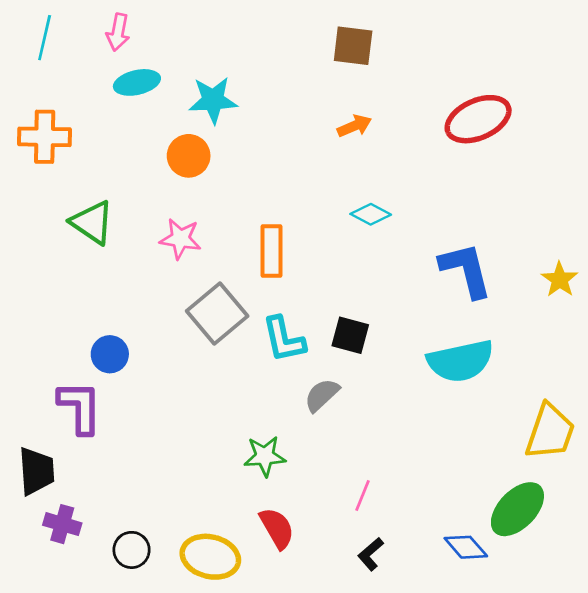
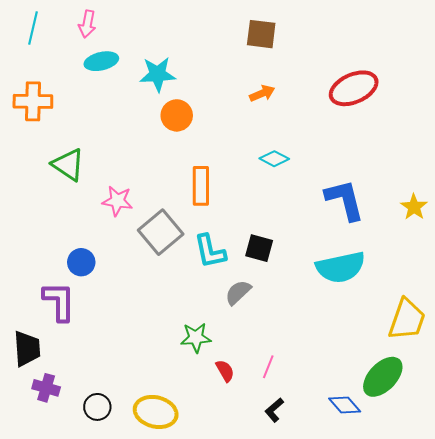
orange circle: (189, 156) -> (177, 115), moved
pink star: (180, 239) -> (117, 201), moved
red semicircle: (277, 528) -> (225, 371), moved, size x0.7

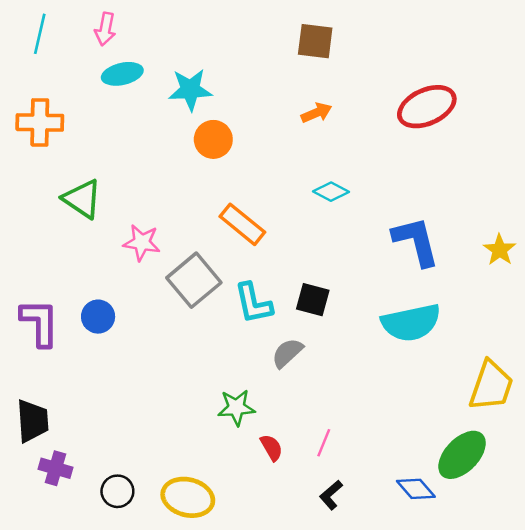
orange rectangle: (201, 186) -> (242, 224), turned -51
purple L-shape: (59, 301) -> (40, 323), moved

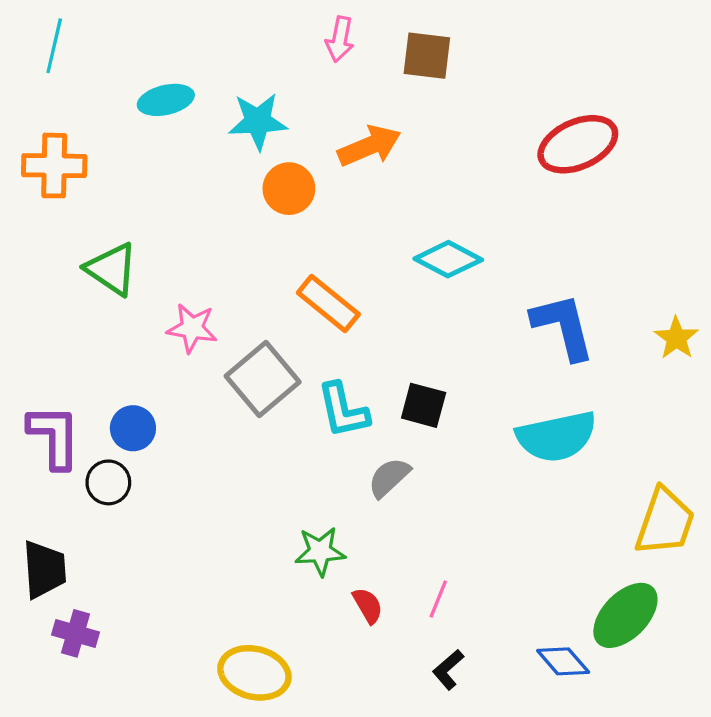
pink arrow: (105, 29) -> (340, 39), moved
orange arrow: (316, 113) -> (369, 146), moved, size x1.5
cyan diamond: (331, 192) -> (448, 259), size x1.4
black circle: (117, 491) -> (108, 482), moved

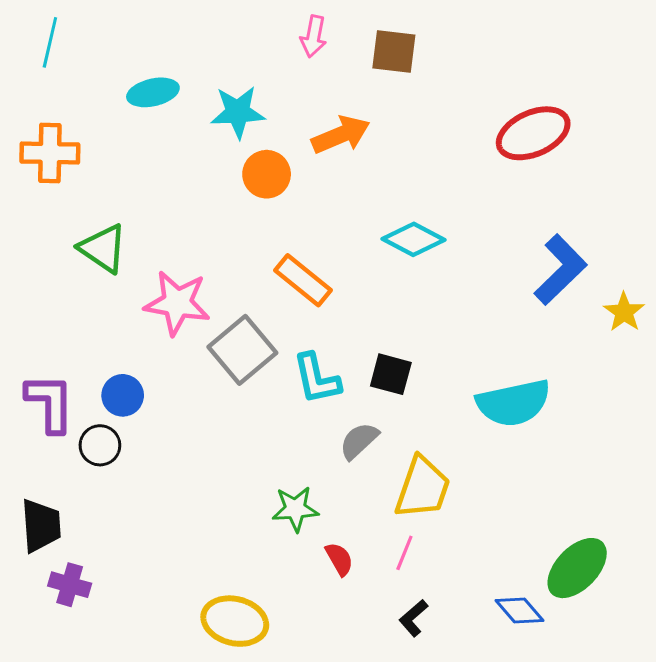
blue L-shape: (563, 326) -> (560, 270), moved, turned 60
pink star: (192, 328) -> (177, 303), size x1.4
yellow trapezoid: (665, 522) -> (423, 488), moved

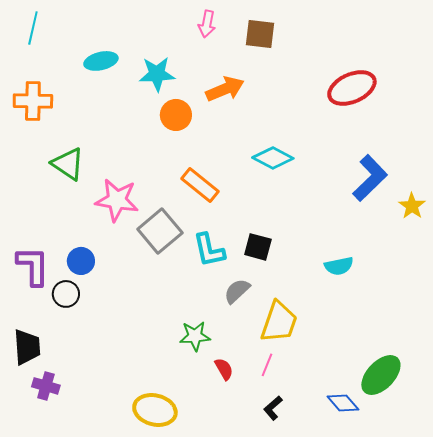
cyan semicircle: (513, 403) -> (339, 266), size x0.6

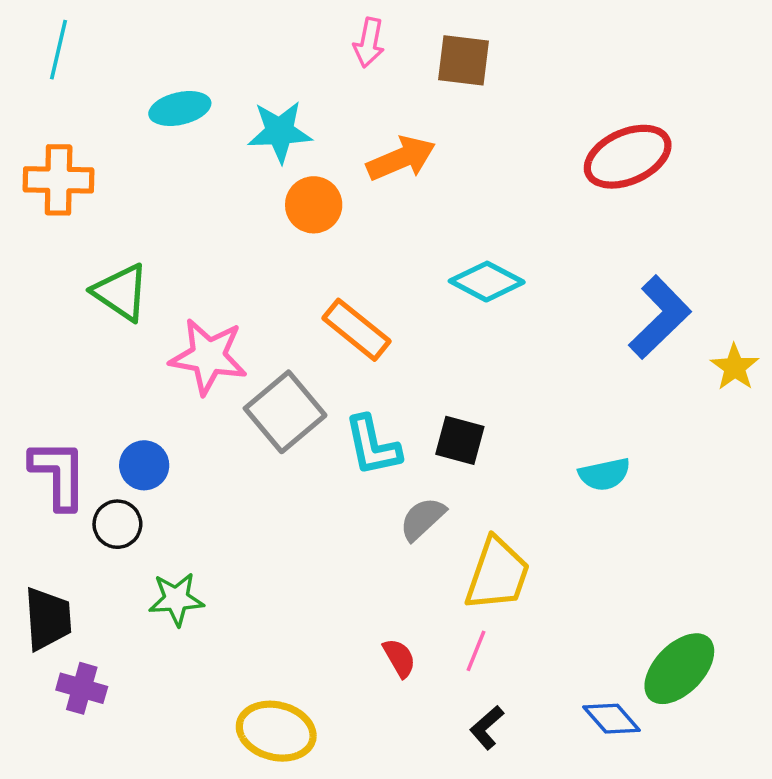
green star: (195, 336) -> (176, 599), moved

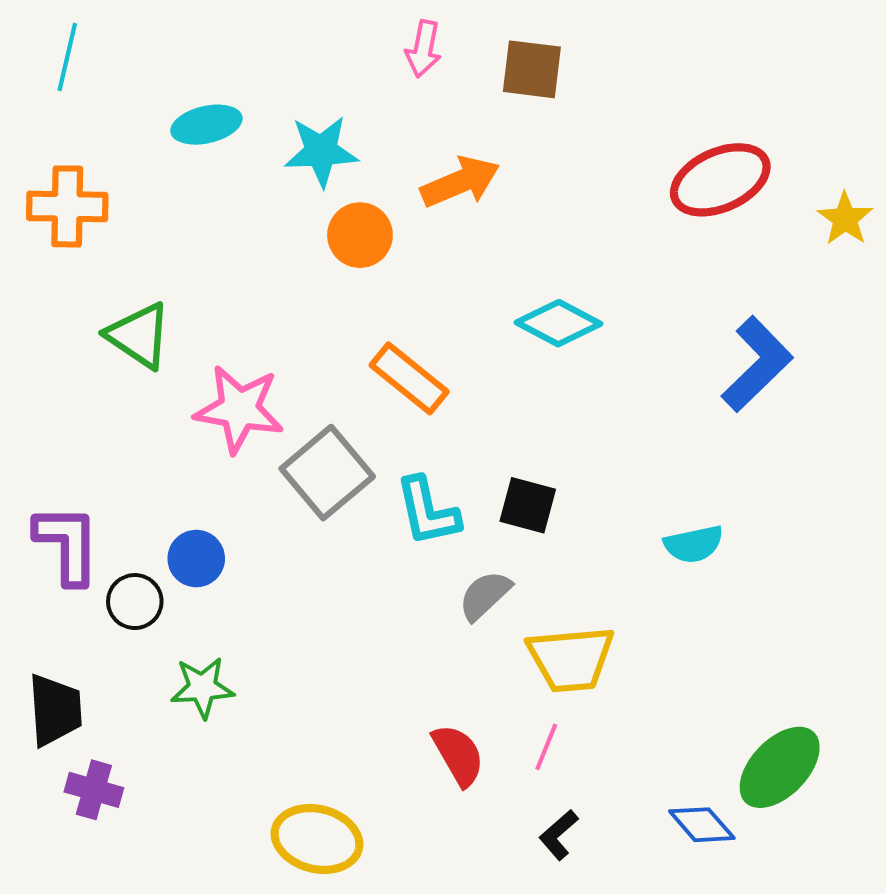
yellow star: (735, 367) -> (845, 219), moved
blue circle: (144, 465) -> (196, 559), moved
yellow trapezoid: (497, 574) -> (571, 659), turned 66
red semicircle: (399, 658) -> (458, 755), size x1.4

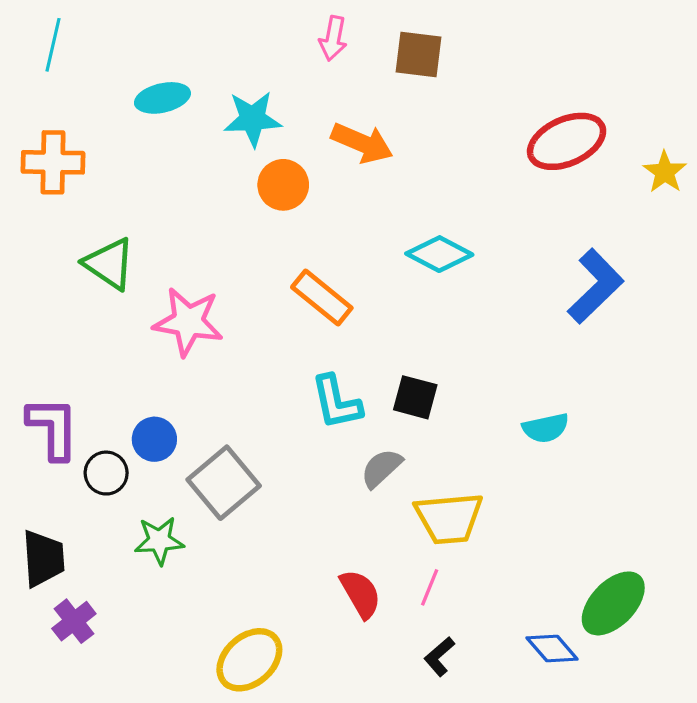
orange arrow: (460, 182) -> (362, 143), turned 46
gray square: (327, 473) -> (224, 483), moved
purple cross: (94, 790) -> (74, 621), turned 36
yellow ellipse: (317, 839) -> (249, 660), turned -56

